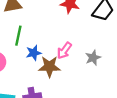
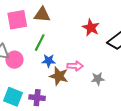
pink arrow: (64, 51) -> (75, 66), turned -140

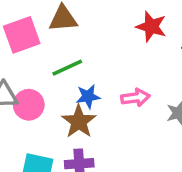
green line: (40, 43) -> (67, 68), turned 48
brown star: (59, 76) -> (79, 122), moved, turned 30

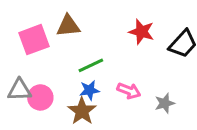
green line: (67, 68) -> (91, 65), moved
pink arrow: (136, 98) -> (129, 91), turned 30

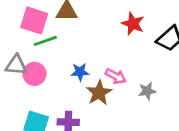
pink square: (34, 40) -> (34, 20), turned 32
green line: (91, 65) -> (45, 41), moved
brown star: (82, 111) -> (99, 93), moved

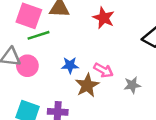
red star: (133, 24) -> (104, 18), moved

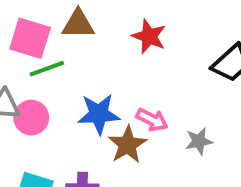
blue star: (70, 65) -> (99, 114), size x1.5

